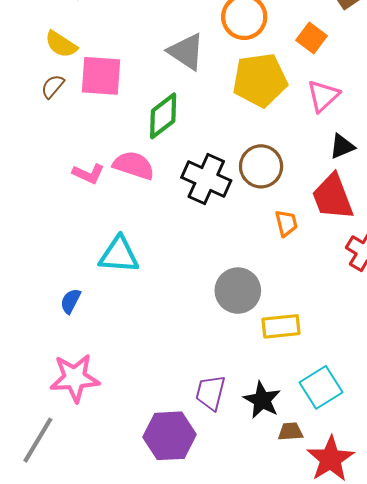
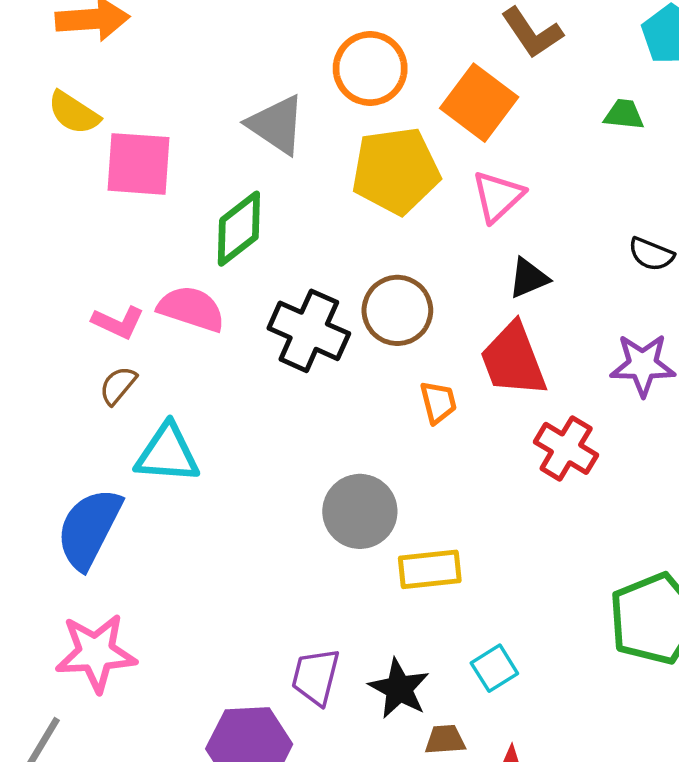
orange square: (312, 38) -> (479, 103), size x1.5
brown semicircle: (53, 86) -> (118, 385), moved
blue semicircle: (71, 301) -> (89, 528), size x2.0
cyan square: (321, 387) -> (494, 668), size x0.7

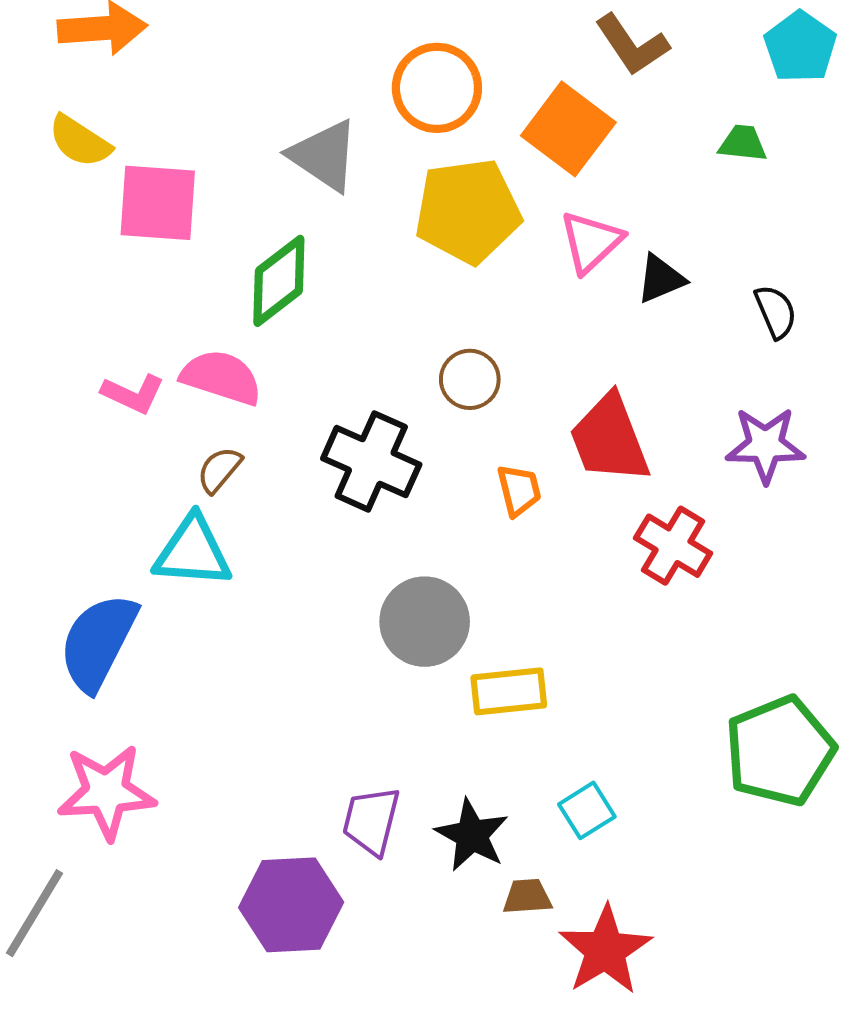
black semicircle: (651, 254) -> (776, 312), turned -135
black triangle: (529, 278) -> (661, 279), moved
brown circle: (397, 310) -> (470, 379), size x0.7
black cross: (309, 331) -> (371, 461), moved
brown semicircle: (118, 385) -> (219, 470), moved

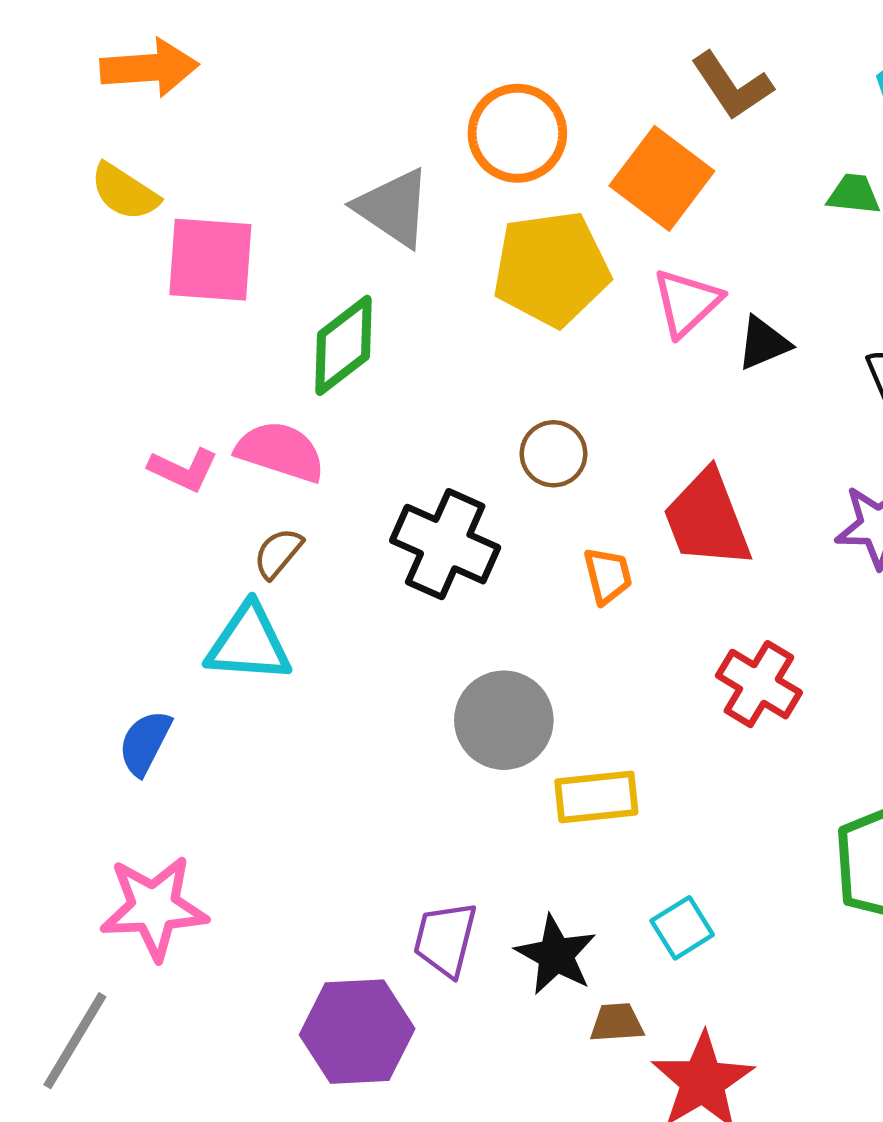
red cross: (673, 546) -> (759, 684), moved
blue semicircle: (98, 642) -> (145, 743), size x0.6

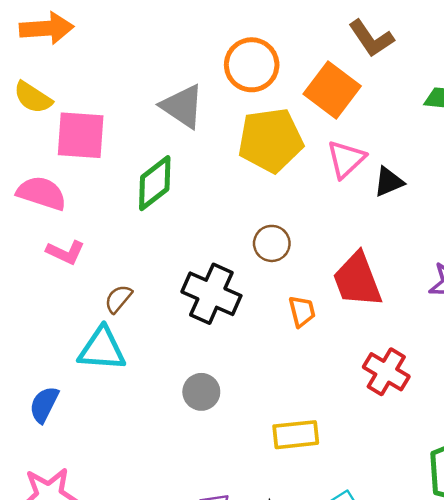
pink semicircle: (280, 452) -> (42, 193), moved
gray circle: (504, 720) -> (201, 392), moved, size x0.7

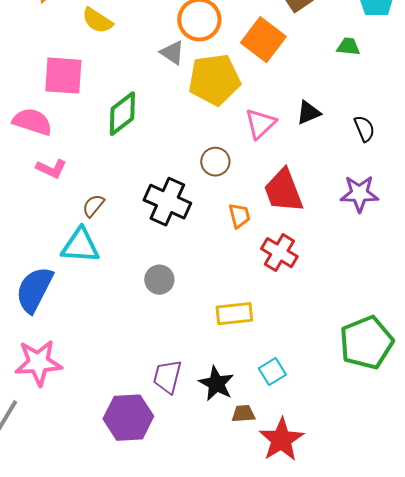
yellow semicircle: (33, 98) -> (97, 21), moved
gray triangle: (182, 106) -> (172, 53), moved, size x0.7
pink triangle: (346, 159) -> (260, 124), moved
red cross: (386, 372) -> (279, 253), moved
blue semicircle: (44, 404) -> (34, 290), size x1.6

